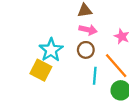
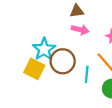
brown circle: (86, 50) -> (63, 61), moved, size x1.5

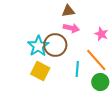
brown circle: (63, 61) -> (55, 45), moved
yellow square: (34, 69) -> (40, 71), moved

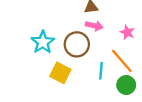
cyan star: (38, 46) -> (43, 42), moved

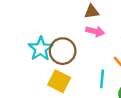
brown circle: (77, 44) -> (63, 51), moved

